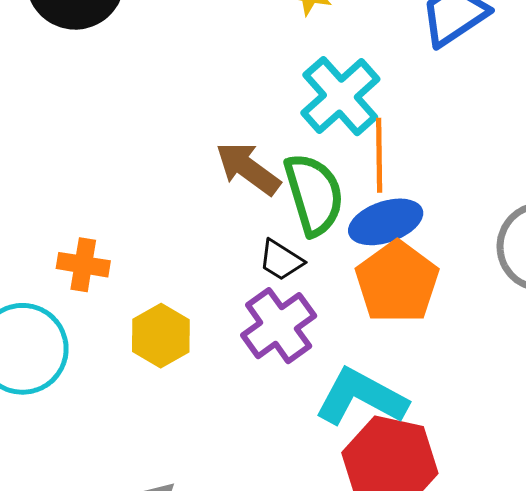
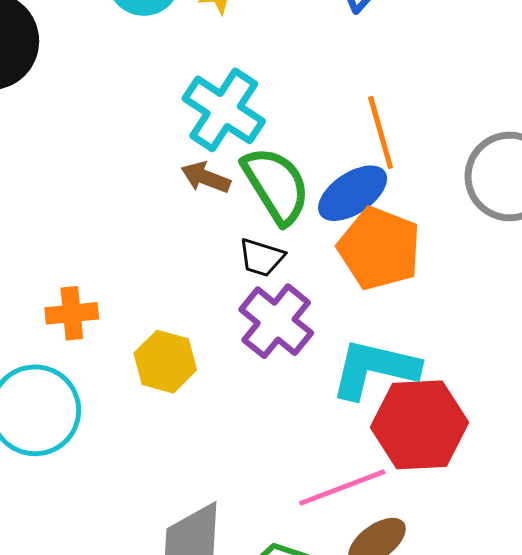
cyan cross: (340, 96) -> (224, 110), moved
orange line: (379, 155) -> (381, 132), moved
brown arrow: (248, 168) -> (206, 178), size x0.7

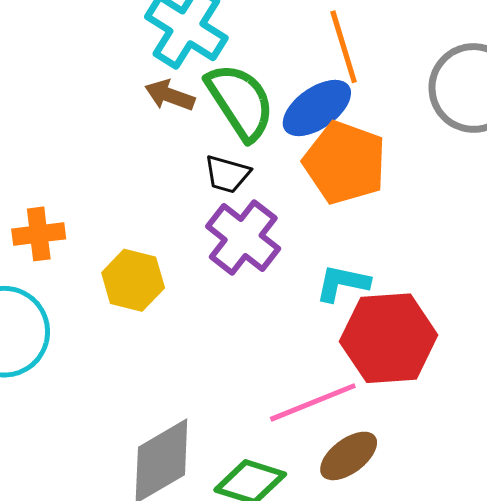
cyan L-shape: (375, 369) -> (342, 283), size x0.6

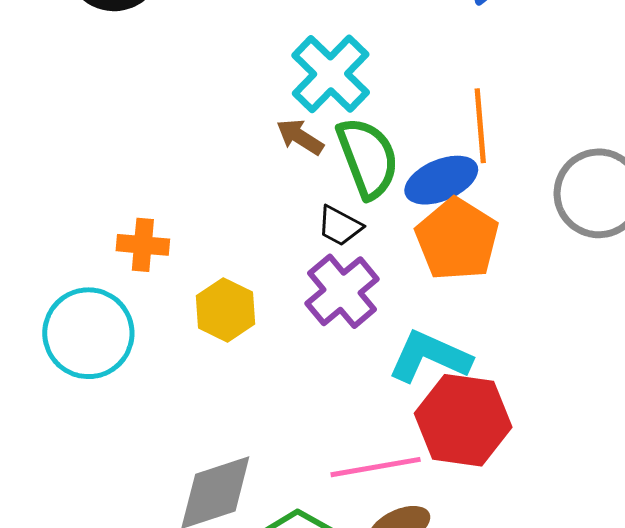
cyan L-shape: (342, 283) -> (430, 357), size x1.5

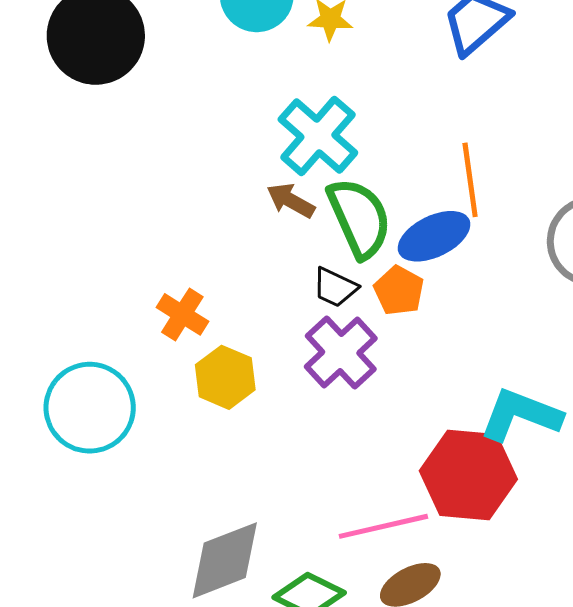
orange pentagon: (457, 239) -> (399, 291), moved, size x0.6
orange cross: (143, 245) -> (182, 314), moved, turned 30
cyan L-shape: (430, 357) -> (521, 415), moved

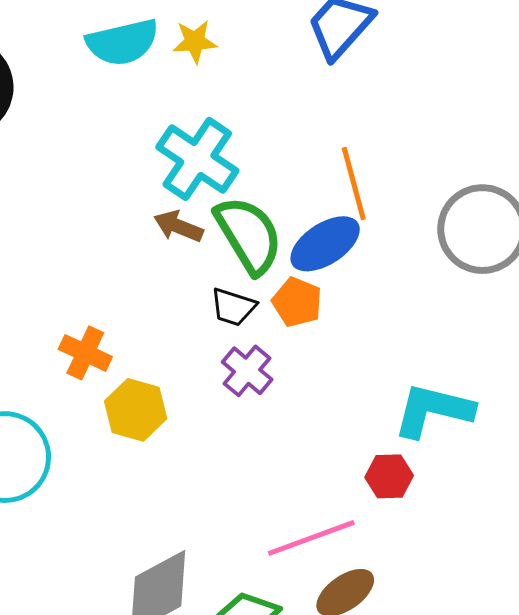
purple cross: (341, 352) -> (247, 371), size x0.7
red hexagon: (468, 475) -> (389, 476), size x0.5

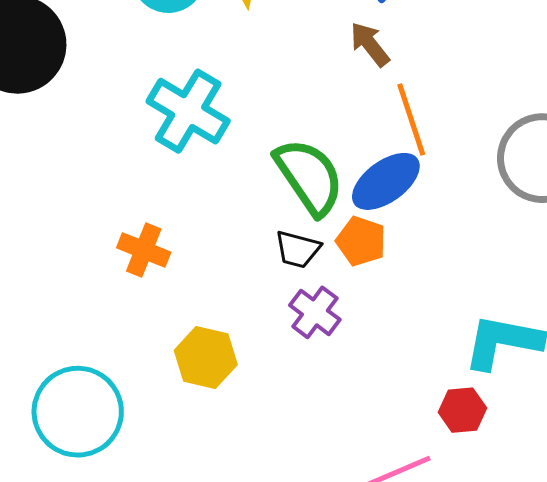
cyan cross: (197, 159) -> (188, 111), moved
brown arrow: (178, 226) -> (370, 44), moved, turned 33
orange cross: (85, 353) -> (144, 250), moved

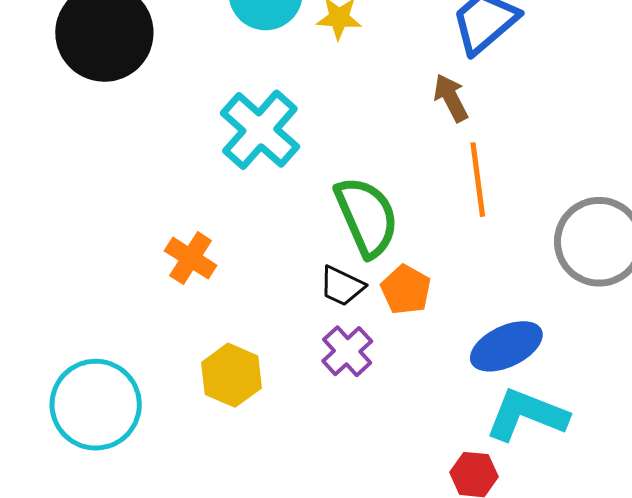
blue ellipse: (386, 181) -> (506, 346), moved

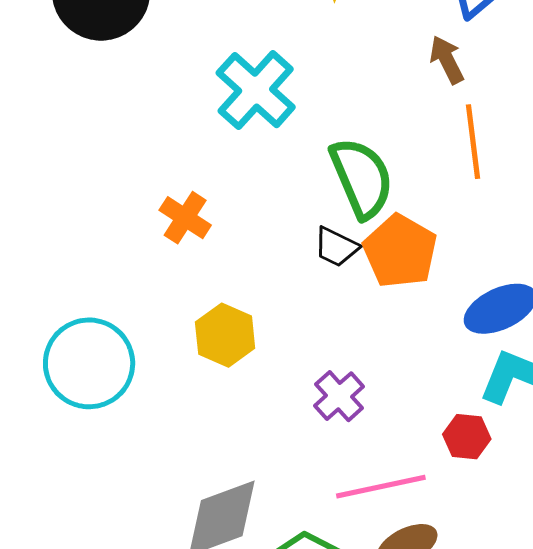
orange pentagon: (406, 290) -> (400, 251), size x1.5
purple cross: (347, 351) -> (339, 396), moved

